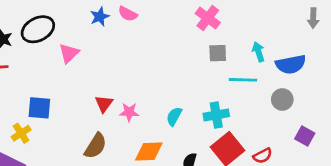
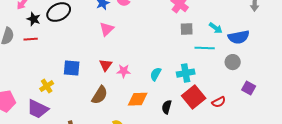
cyan arrow: (258, 52) -> (216, 28), turned 144
pink triangle: (69, 53) -> (107, 29), moved
blue square: (39, 108) -> (72, 68), moved

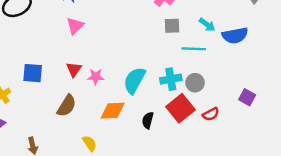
gray circle: (233, 62) -> (195, 83), moved
cyan semicircle: (156, 74) -> (134, 80), size x1.6

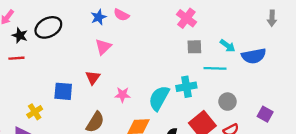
red triangle: (74, 69) -> (93, 78), moved
cyan cross: (171, 79) -> (186, 87), moved
gray circle: (195, 83) -> (228, 102), moved

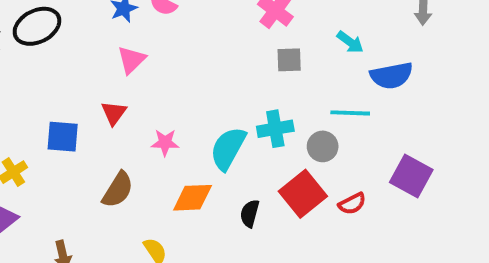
cyan arrow: (228, 46) -> (350, 42), moved
cyan line: (215, 68) -> (350, 113), moved
gray circle: (228, 102) -> (323, 146), moved
purple square: (265, 114) -> (411, 176), size x1.5

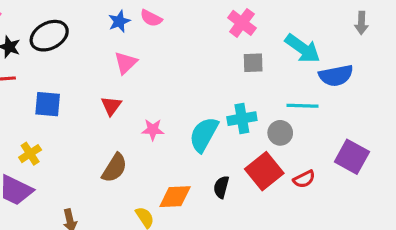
cyan arrow: (350, 42) -> (303, 48), size x1.6
blue square: (63, 137) -> (48, 104), moved
orange diamond: (193, 198) -> (175, 197), moved

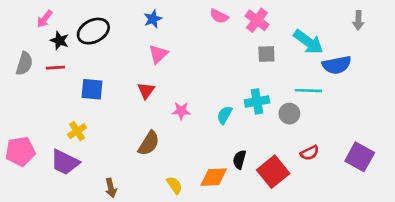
pink semicircle: (151, 18) -> (219, 16), moved
cyan semicircle: (204, 134) -> (224, 115), size x0.6
purple square: (352, 157) -> (360, 157), moved
red square: (264, 171) -> (273, 172), moved
orange diamond: (175, 197) -> (214, 177), moved

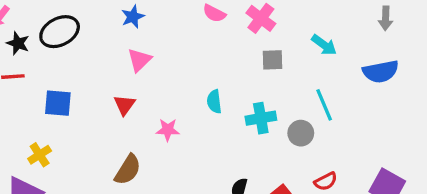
cyan arrow: (308, 42) -> (324, 45), size x0.7
blue semicircle: (337, 65) -> (381, 72), moved
cyan line: (308, 91) -> (324, 105), turned 65
cyan semicircle: (224, 115) -> (214, 102), moved, turned -36

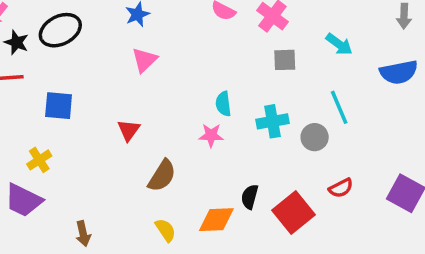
red triangle: (124, 105) -> (129, 130), moved
pink star: (168, 130) -> (211, 135), moved
brown semicircle: (128, 170) -> (162, 176), moved

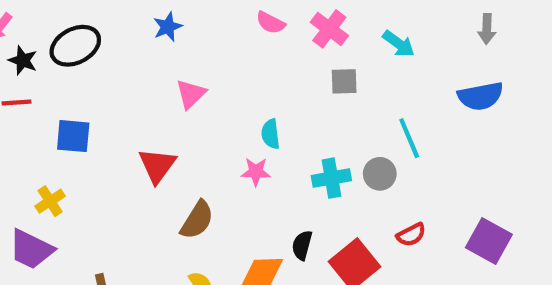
cyan arrow: (339, 44) -> (399, 44), moved
pink triangle: (144, 60) -> (191, 94), moved
cyan cross: (272, 121) -> (331, 178), moved
red triangle: (129, 130) -> (157, 165), size x1.4

